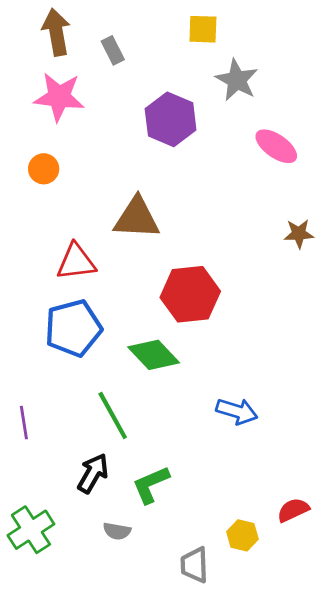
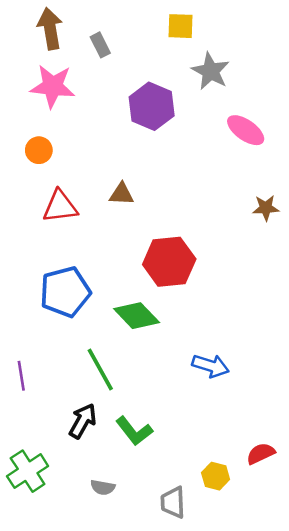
brown triangle: (137, 218) -> (122, 194), size x0.6
red triangle: (76, 262) -> (60, 207), moved
green L-shape: (151, 485) -> (134, 431), turned -105
gray semicircle: (117, 531) -> (103, 487), moved

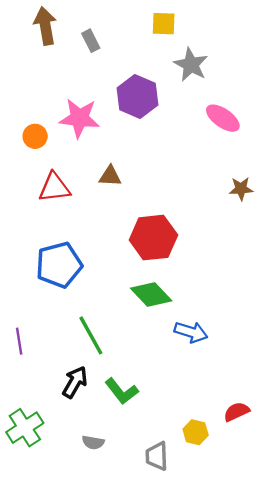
pink star: (53, 86) -> (79, 118), moved
green diamond: (137, 316) -> (151, 294), moved

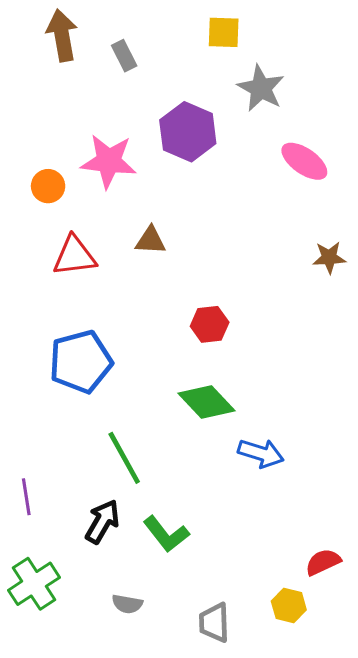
red hexagon: (153, 238) -> (210, 324), size x0.6
purple line: (19, 341) -> (26, 497), moved
yellow hexagon: (196, 432) -> (289, 606), moved

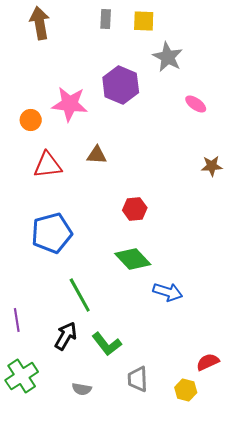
gray rectangle: (124, 56) -> (106, 19), moved, turned 30
pink ellipse: (304, 161) -> (196, 104), size x0.7
gray trapezoid: (214, 623) -> (138, 379), moved

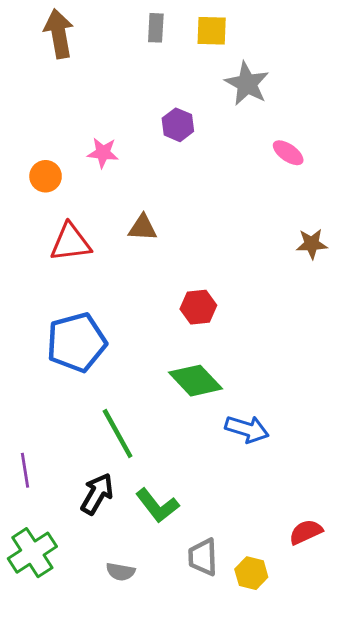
purple hexagon: (121, 85) -> (178, 125), size x0.6
pink star: (70, 104) -> (103, 153), size x0.6
yellow hexagon: (186, 390) -> (251, 573), moved

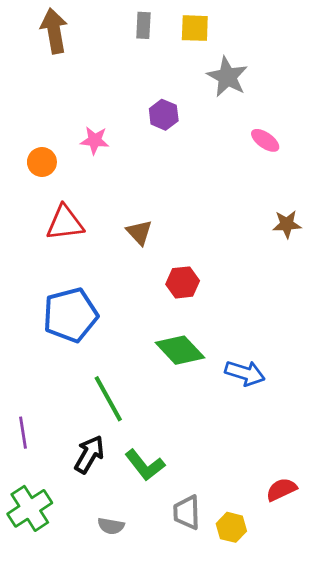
brown triangle: (143, 228) -> (139, 232), moved, turned 44
blue arrow: (247, 429) -> (245, 373), moved

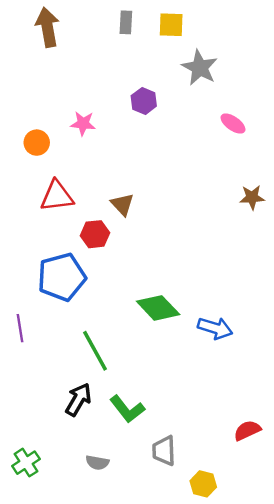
red hexagon: (183, 282) -> (95, 234), moved
purple line: (23, 433) -> (20, 328), moved
green cross: (30, 508) -> (26, 463), moved, size x0.7
yellow hexagon: (231, 527) -> (203, 484), moved

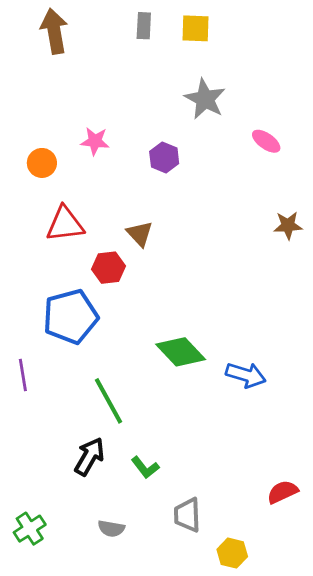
gray star: (200, 68) -> (205, 99), moved
purple hexagon: (144, 101) -> (164, 158), moved
green L-shape: (127, 409) -> (145, 467), size x0.7

